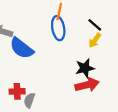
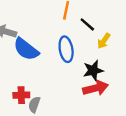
black line: (95, 25) -> (87, 24), moved
blue ellipse: (58, 28) -> (66, 49), moved

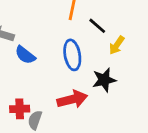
blue semicircle: (26, 49) -> (25, 55), size x0.7
red arrow: (96, 88) -> (72, 99), moved

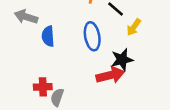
blue semicircle: (25, 55) -> (48, 36), turned 48
red arrow: (72, 99) -> (110, 75), moved

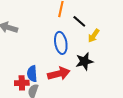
blue semicircle: (48, 36) -> (32, 74), moved
red arrow: (110, 75) -> (59, 74), moved

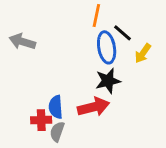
blue ellipse: (61, 43) -> (107, 47), moved
black star: (84, 61) -> (108, 81), moved

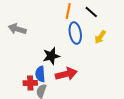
black line: (123, 33) -> (91, 12), moved
black star: (108, 81) -> (51, 56), moved

